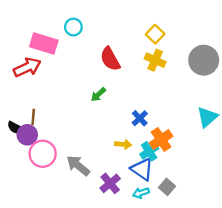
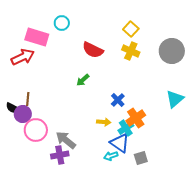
red semicircle: (110, 59) -> (93, 50), turned -35
purple cross: (110, 183) -> (60, 155), moved, turned 30
gray square: (167, 187) -> (141, 158), turned 32
cyan arrow: (141, 193) -> (111, 156), moved

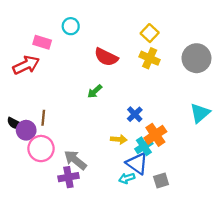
pink rectangle: (37, 37) -> (42, 42), size x0.7
brown line: (28, 99) -> (43, 118), moved

